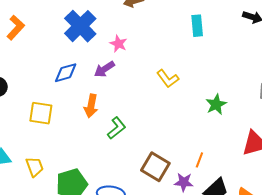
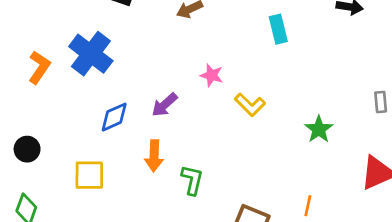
blue cross: (80, 26) -> (91, 54), moved
pink star: (118, 44) -> (212, 75), moved
green L-shape: (117, 128) -> (192, 180), turned -30

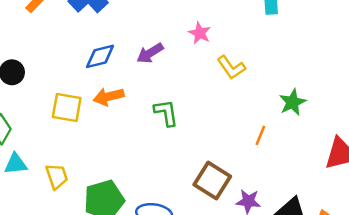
orange arrow: (154, 156) -> (109, 97), moved, turned 64
green L-shape: (192, 180) -> (166, 113), moved, turned -32
orange line: (308, 206) -> (260, 135), moved

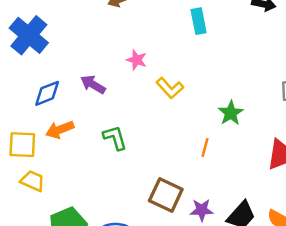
purple arrow: (150, 53) -> (93, 84), turned 70
yellow trapezoid: (57, 176) -> (33, 181), moved, turned -40

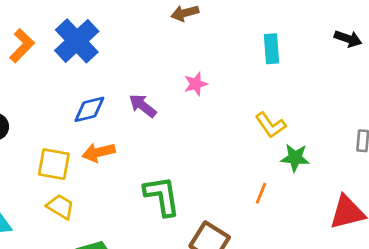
pink star: (137, 60) -> (196, 84), turned 30
yellow L-shape: (170, 88) -> (271, 125), moved
green star: (231, 113) -> (295, 158), turned 30
green L-shape: (115, 138) -> (162, 196), moved, size x1.4

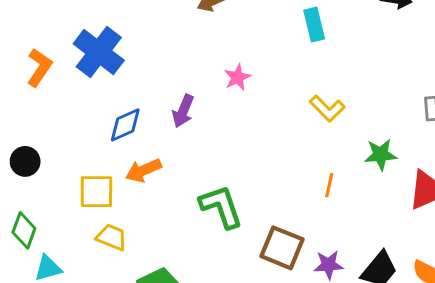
purple arrow: (143, 106) -> (183, 111), turned -96
green star: (295, 158) -> (381, 155), moved

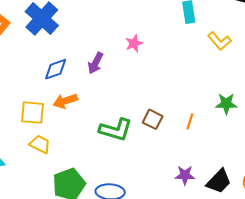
yellow L-shape: (327, 109) -> (219, 41), moved
green L-shape: (221, 207) -> (116, 130), turned 120
brown square: (282, 248) -> (153, 119), moved, size x0.7

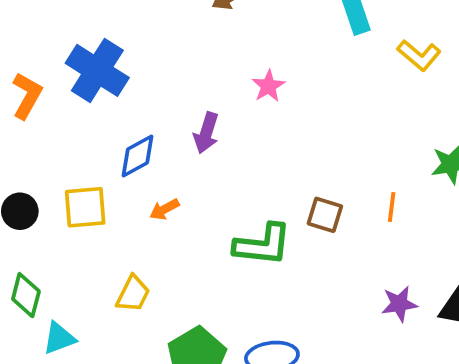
orange arrow: (65, 101) -> (164, 209), size x0.7
yellow square: (32, 113) -> (85, 207), moved
yellow trapezoid: (40, 144) -> (133, 294), turned 100

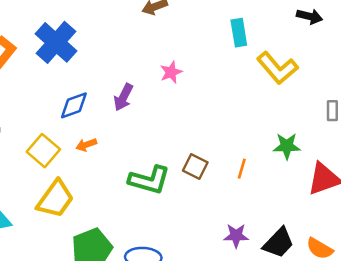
yellow L-shape: (419, 55) -> (277, 68), size x1.4
yellow square: (85, 207) -> (43, 151), moved, turned 36
yellow trapezoid: (133, 294) -> (55, 199), size x1.5

